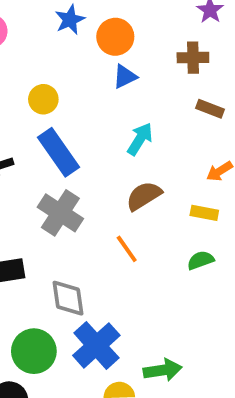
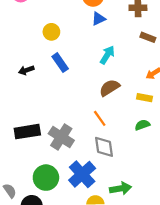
blue rectangle: (59, 152) -> (60, 63), size x0.7
gray cross: (60, 213) -> (61, 137), moved
gray diamond: (68, 298) -> (104, 147), moved

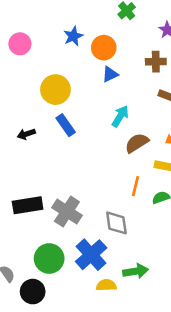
yellow circle: (51, 32) -> (55, 90), size x1.5
brown semicircle: (109, 88) -> (137, 143), moved
orange line: (100, 118) -> (136, 186), moved, turned 49

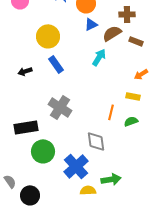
brown semicircle: (137, 143) -> (112, 33), moved
gray cross: (67, 212) -> (60, 107), moved
green circle: (49, 259) -> (43, 151), moved

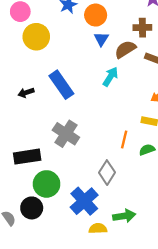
blue triangle: (91, 24) -> (101, 39), turned -32
yellow circle: (48, 36) -> (36, 37), moved
blue rectangle: (56, 64) -> (61, 85), size x1.4
gray diamond: (96, 141) -> (107, 173), turned 40
black circle: (30, 195) -> (32, 208), moved

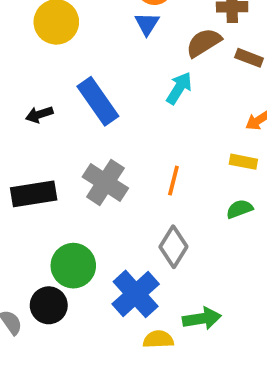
blue triangle: (101, 39) -> (147, 24), moved
orange line: (124, 139) -> (173, 181), moved
black rectangle: (27, 157) -> (34, 194), moved

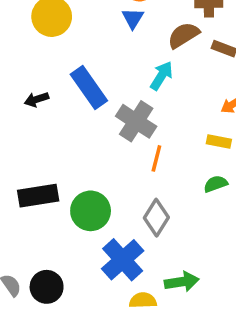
gray cross: (105, 183) -> (136, 121), moved
black rectangle: (34, 194) -> (38, 196), moved
green circle: (73, 266) -> (91, 211), moved
black circle: (49, 305) -> (47, 287), moved

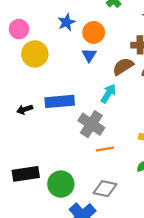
blue rectangle: (89, 88) -> (60, 101), turned -60
orange line: (156, 158) -> (105, 149), turned 66
gray diamond: (156, 218) -> (105, 189), turned 70

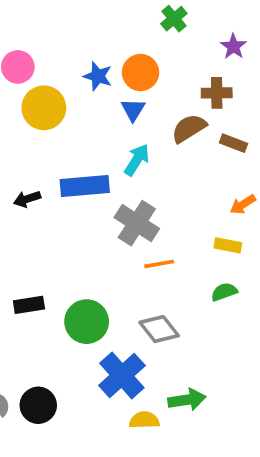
blue star: (66, 22) -> (98, 76), moved, turned -30
cyan arrow: (108, 94) -> (137, 160), moved
black rectangle: (26, 174) -> (29, 305), size x0.7
gray diamond: (105, 189) -> (159, 329), turned 40

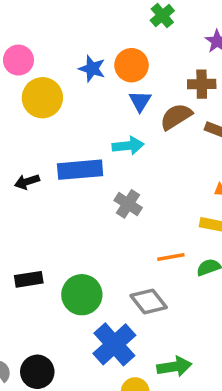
blue triangle: (133, 110) -> (140, 101), moved
cyan arrow: (137, 160) -> (128, 146), turned 52
gray cross: (137, 223) -> (128, 204), size x0.7
orange line: (159, 264) -> (171, 257), moved

